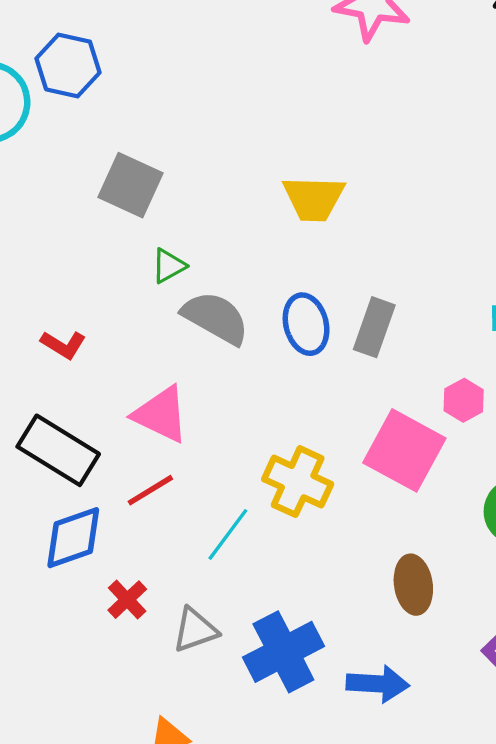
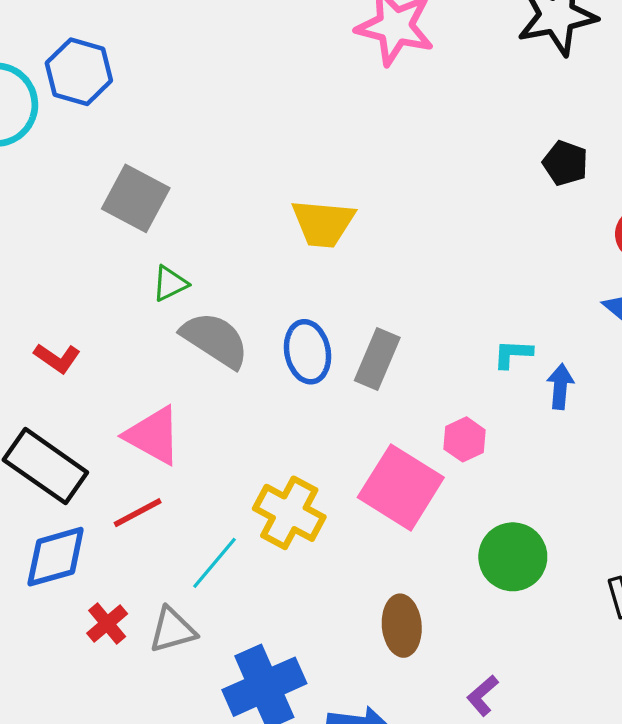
gray triangle: (195, 630) -> (172, 630), moved

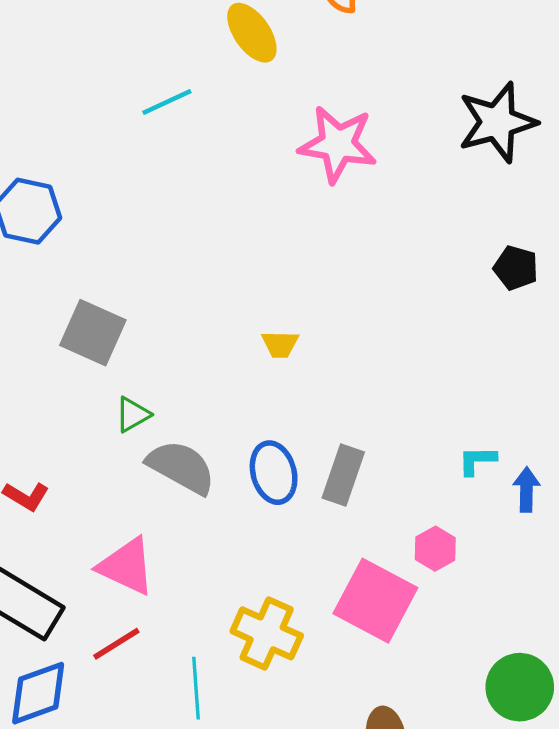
yellow trapezoid: (323, 223) -> (280, 344), size x0.6
green circle: (513, 557) -> (520, 687), moved
cyan line: (214, 563) -> (196, 688), turned -40

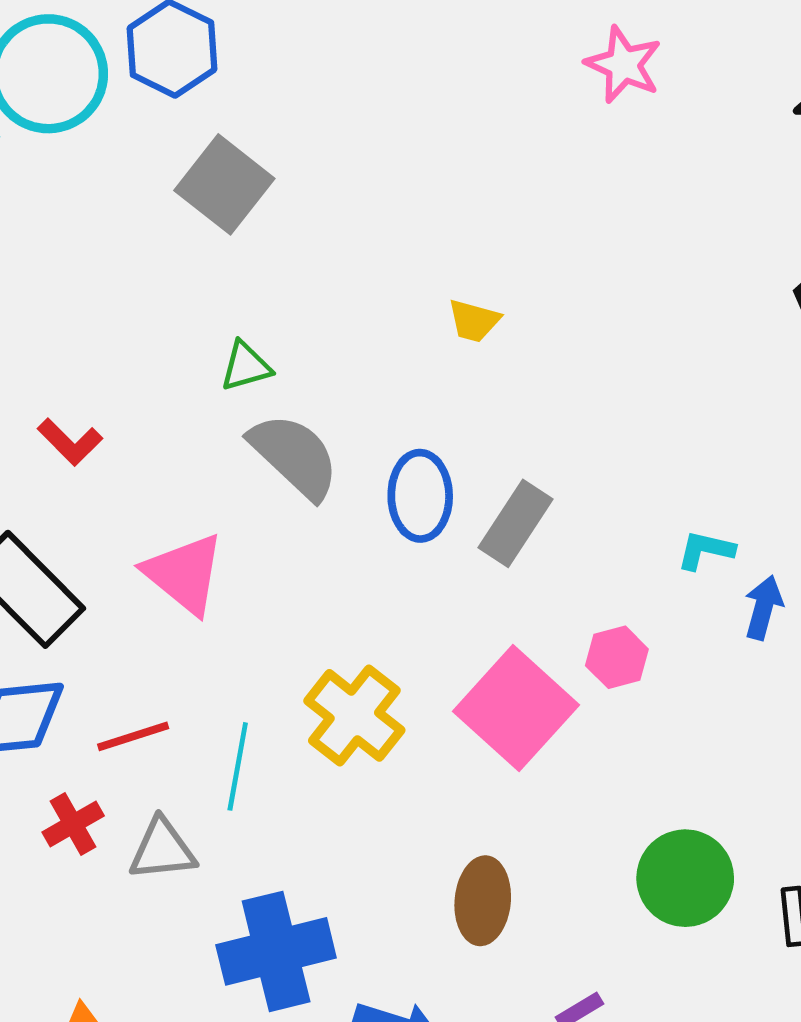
pink star: (338, 144) -> (624, 65), size x0.7
gray square: (93, 333) -> (224, 184), moved
red line: (116, 644) -> (133, 736), moved

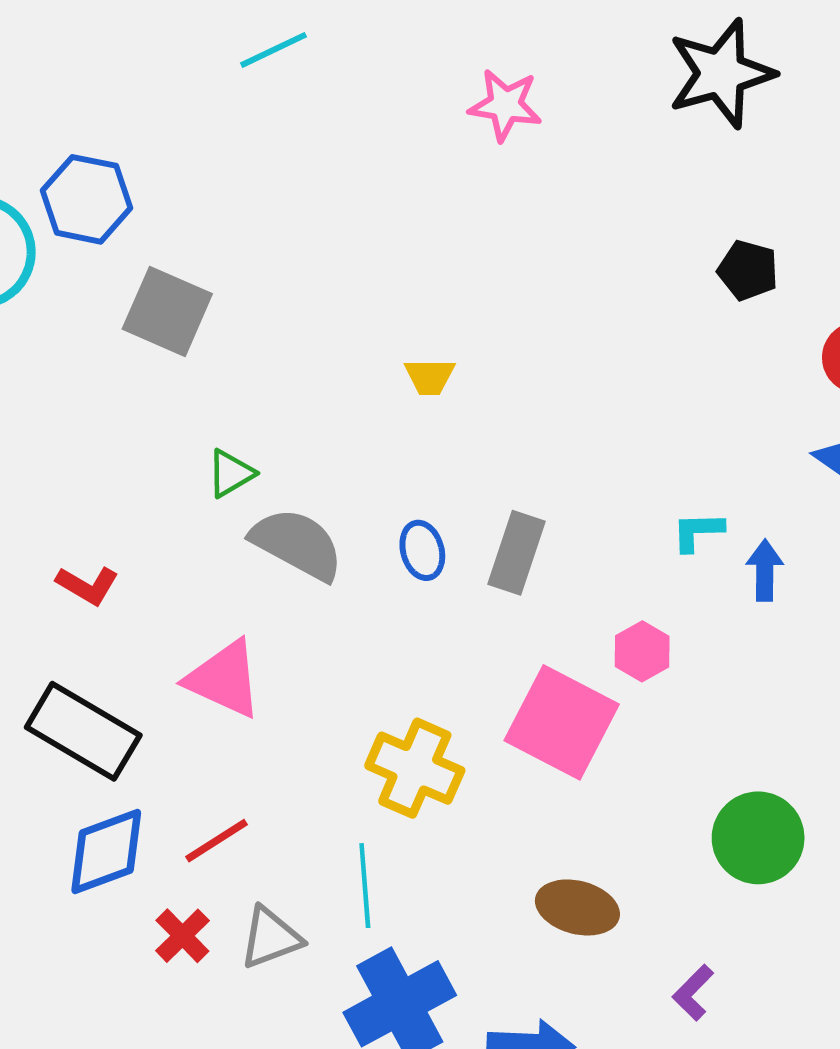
blue ellipse: (420, 496) -> (422, 550), size x0.7
cyan line: (238, 766) -> (365, 886), moved
brown ellipse: (483, 901) -> (577, 907), turned -66

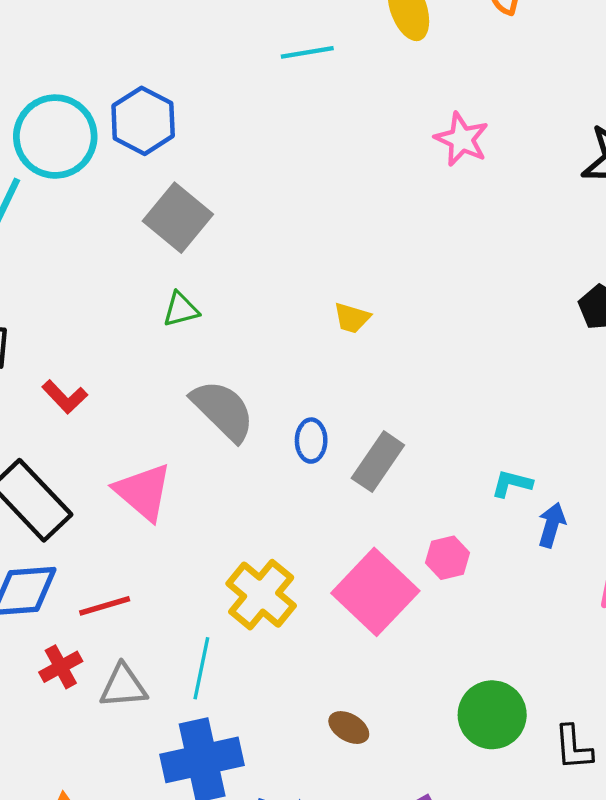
green triangle: (231, 473) -> (181, 309), moved
brown ellipse: (577, 907) -> (349, 728), size x0.7

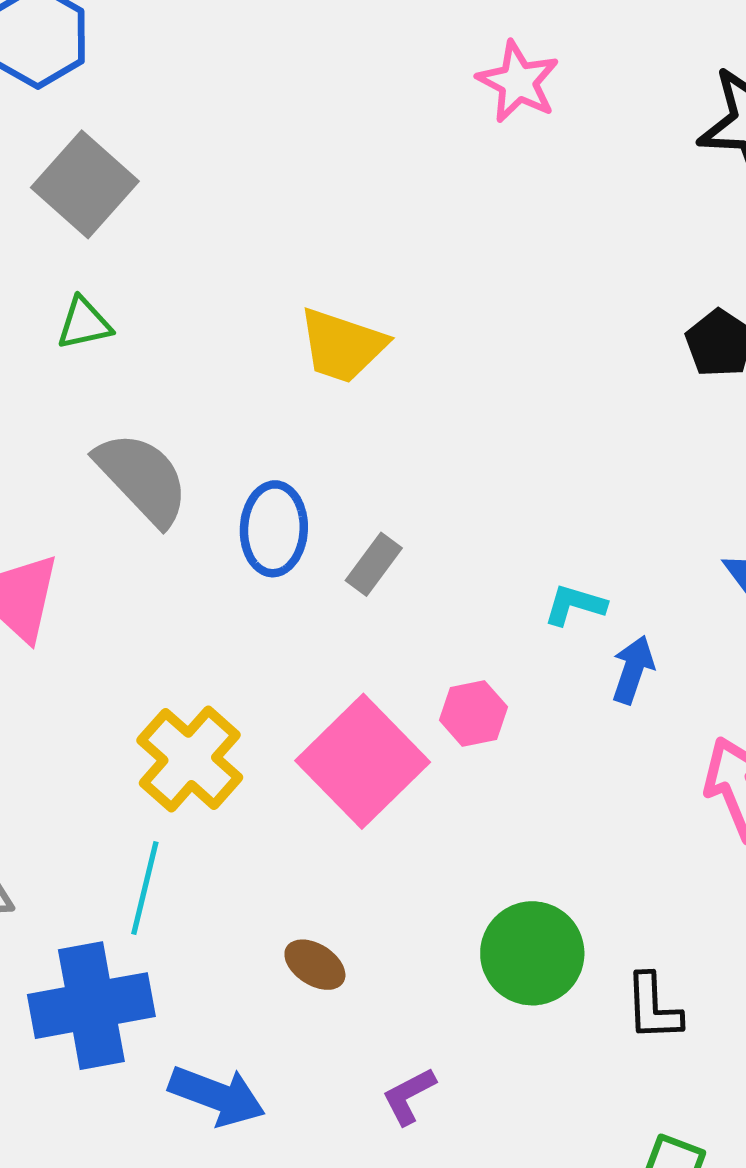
yellow trapezoid: (352, 318) -> (342, 346), size x1.6
blue ellipse: (311, 441) -> (274, 529), size x1.4
gray rectangle: (378, 462) -> (374, 564), size x0.7
cyan line: (201, 668) -> (145, 888), moved

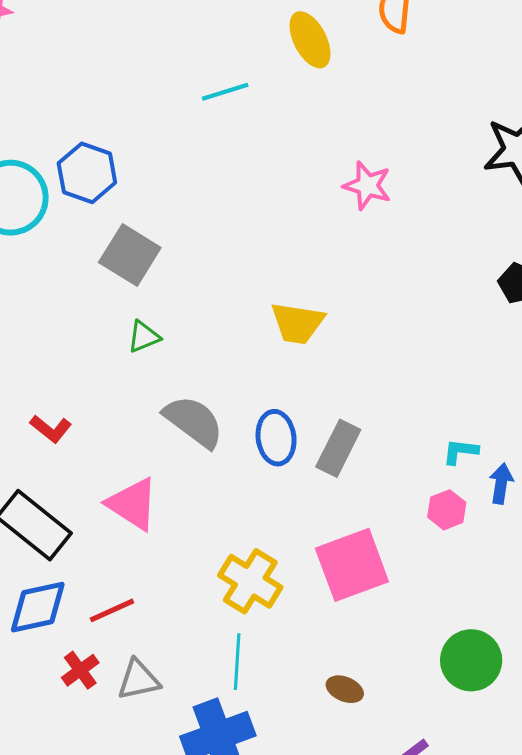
pink star: (518, 82) -> (367, 186), moved
gray rectangle: (374, 564) -> (338, 448), size x1.5
pink hexagon: (473, 714) -> (447, 510), moved
pink square: (363, 761) -> (352, 565), turned 34

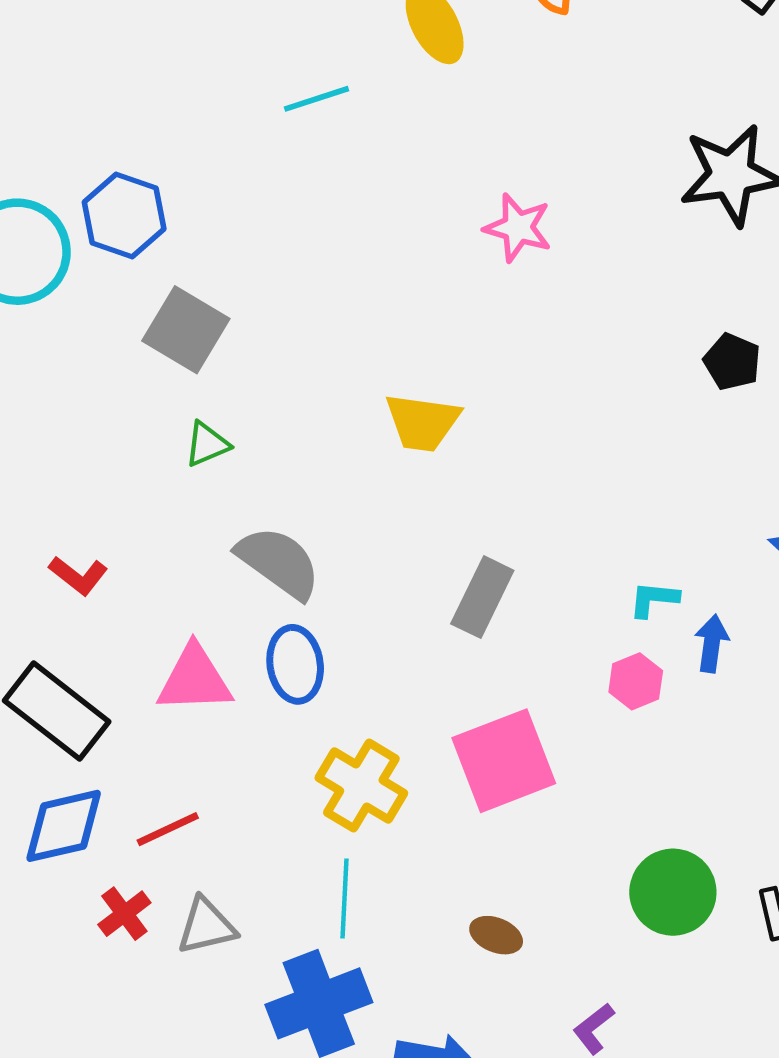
blue ellipse: (276, 438) -> (295, 664), moved
pink triangle: (132, 504) -> (195, 679), turned -34

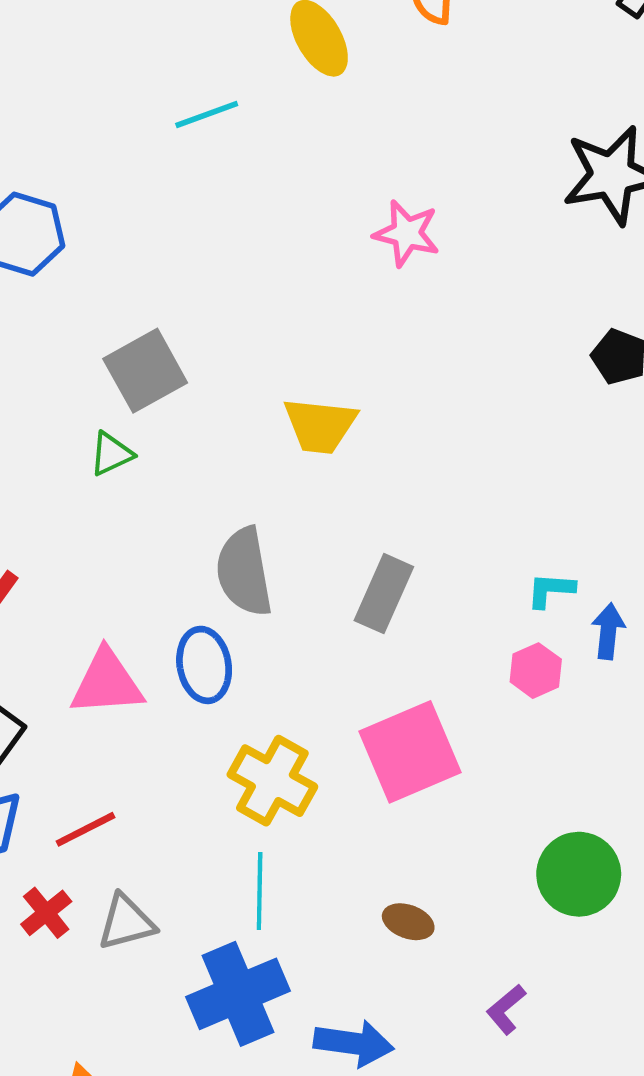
gray square: (186, 330) -> (145, 371), moved, turned 32
gray semicircle: (279, 562) -> (244, 572), moved, turned -134

